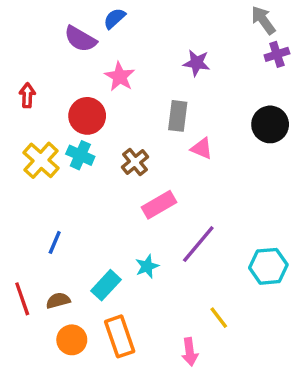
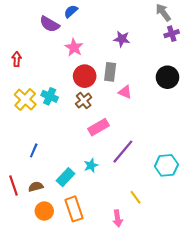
red circle: (87, 116) -> (85, 76), moved

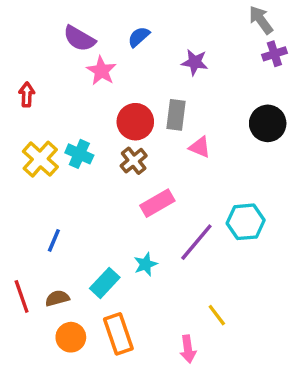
blue semicircle: (71, 11) -> (139, 37), moved
pink star: (74, 47) -> (101, 71), moved
cyan hexagon: (166, 165) -> (246, 222), moved

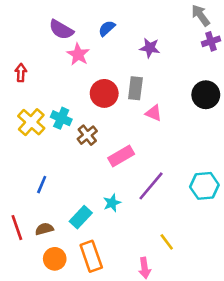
brown cross: (134, 161) -> (87, 135), moved
cyan hexagon: (246, 222) -> (204, 186), moved

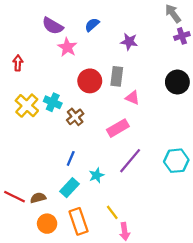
pink rectangle: (121, 156) -> (118, 128), moved
blue line: (42, 185) -> (71, 158), moved
red line: (17, 228) -> (14, 197), turned -45
yellow line: (167, 242) -> (112, 212), moved

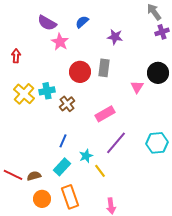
pink triangle: (132, 98) -> (137, 87), moved, turned 40
cyan cross: (53, 102) -> (47, 91), turned -35
yellow line: (112, 212) -> (100, 171), moved

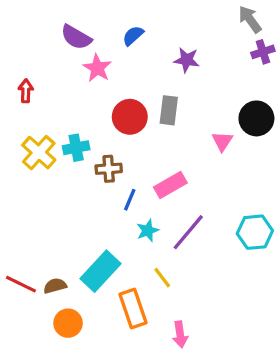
brown cross: (67, 104) -> (109, 169), turned 35
blue line: (63, 141) -> (130, 200), moved
cyan star: (86, 156) -> (148, 231), moved
cyan rectangle: (62, 167) -> (101, 271), size x1.4
orange rectangle: (70, 197) -> (133, 308), moved

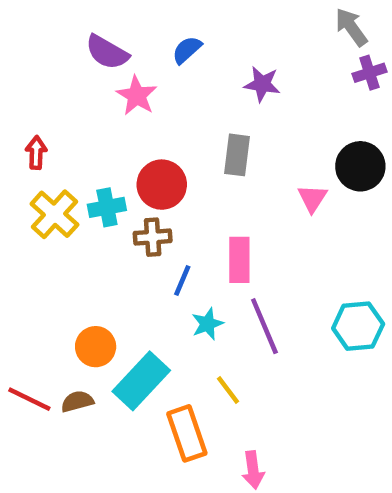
red arrow: (26, 91) -> (36, 153), moved
red circle: (130, 117) -> (162, 185), moved
pink rectangle: (170, 185) -> (239, 260), turned -60
purple line: (188, 232) -> (264, 326), turned -63
orange circle: (68, 323) -> (96, 347), moved

